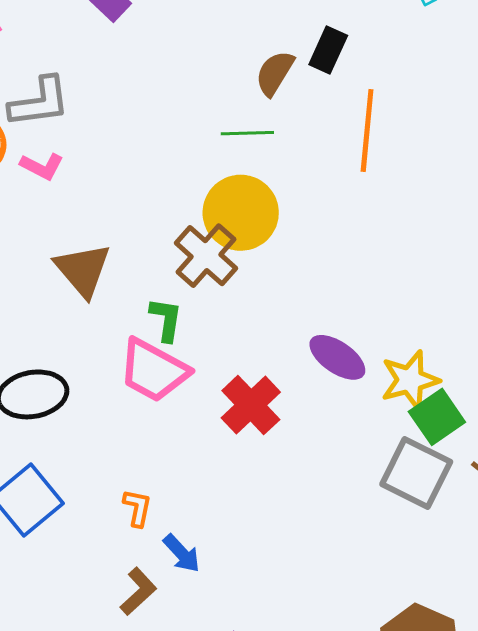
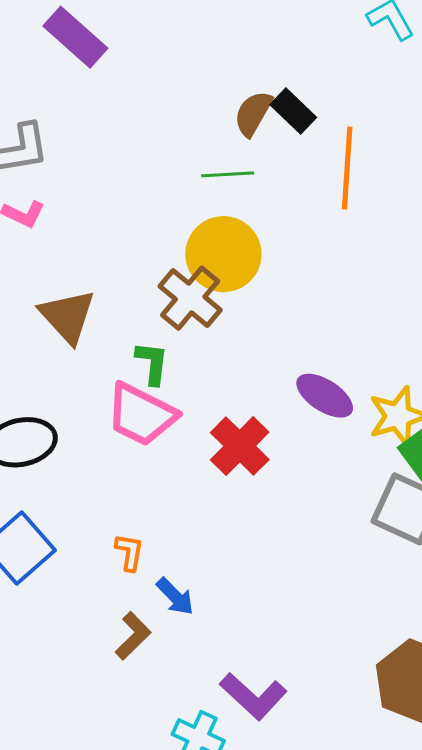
black rectangle: (328, 50) -> (293, 111), moved, turned -69

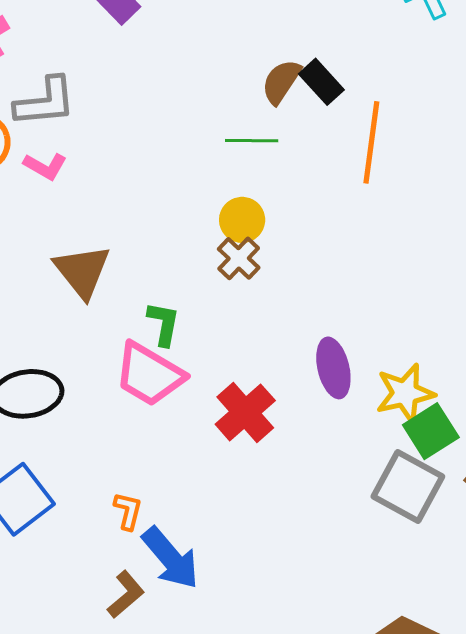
yellow circle: (223, 254) -> (242, 220), size x0.6
brown cross: (190, 298) -> (239, 258), moved, size x0.7
purple ellipse: (325, 396) -> (333, 368), turned 40
blue arrow: (175, 596) -> (171, 558), size x1.6

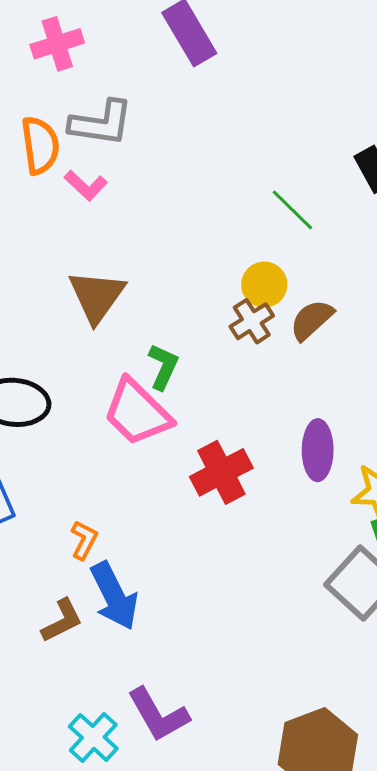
brown semicircle: (281, 82) -> (312, 320), moved
green line: (252, 141) -> (292, 210), turned 30

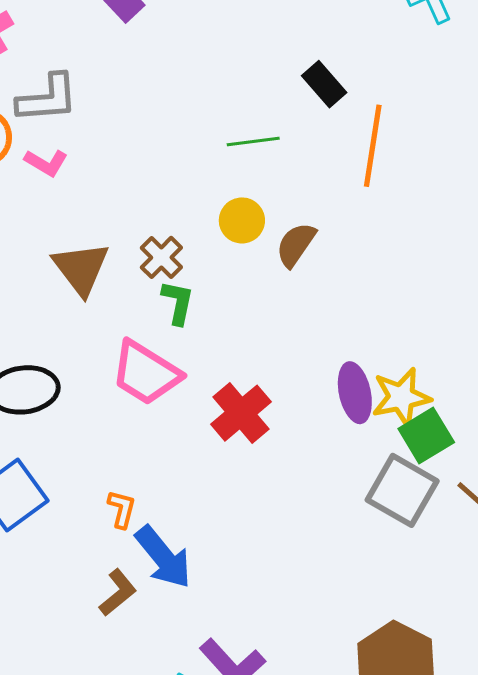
green line: (292, 210) -> (253, 141), turned -39
brown cross: (252, 321) -> (161, 257), moved
green L-shape: (163, 367) -> (178, 302), moved
purple ellipse: (318, 450) -> (355, 393), moved

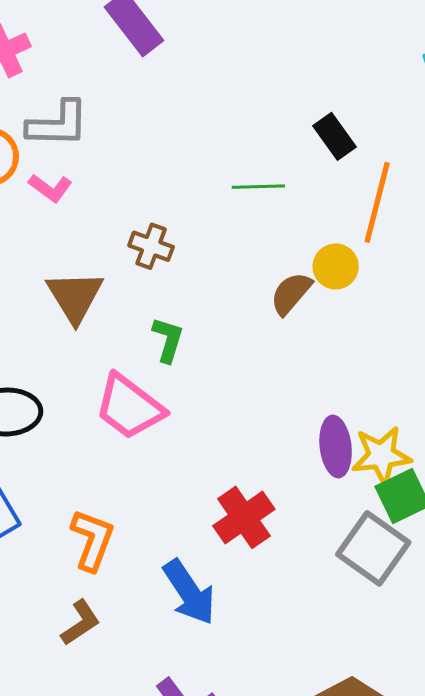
yellow circle: (242, 220) -> (336, 266), moved
brown cross: (161, 257) -> (151, 246), moved, turned -30
red cross: (241, 413) -> (244, 517), moved
orange L-shape: (122, 509) -> (92, 540), size x1.6
blue arrow: (163, 557) -> (189, 592), moved

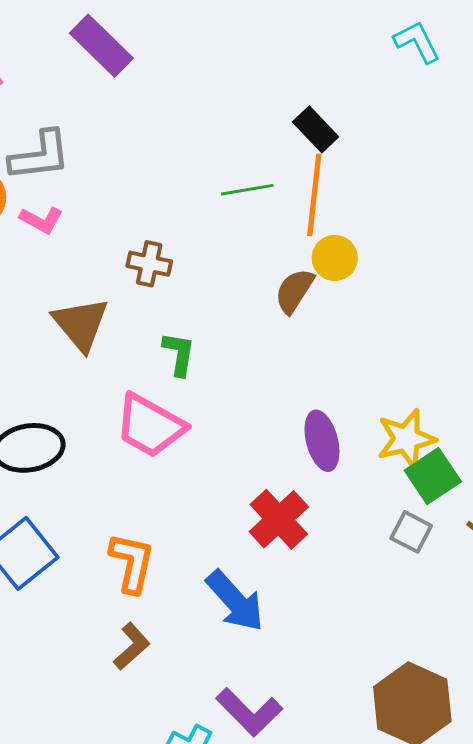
orange line: (377, 202) -> (314, 195), moved
purple ellipse: (336, 446) -> (322, 441), moved
gray square: (373, 548) -> (411, 532), size x0.6

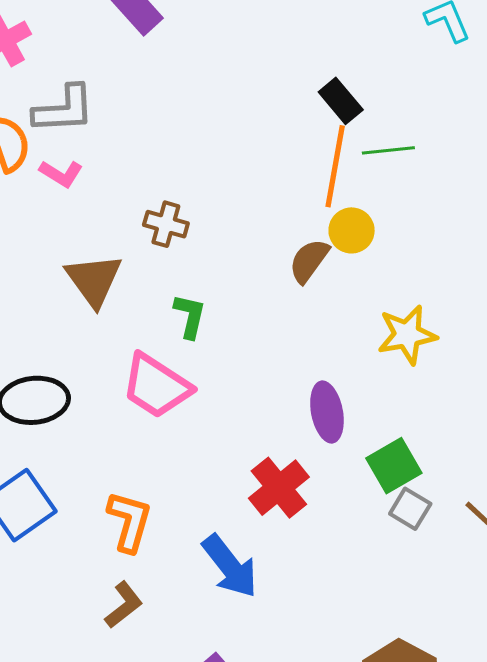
green line: (247, 190) -> (388, 150), moved
yellow star: (406, 439) -> (407, 335), moved
green square: (433, 476) -> (394, 466), moved

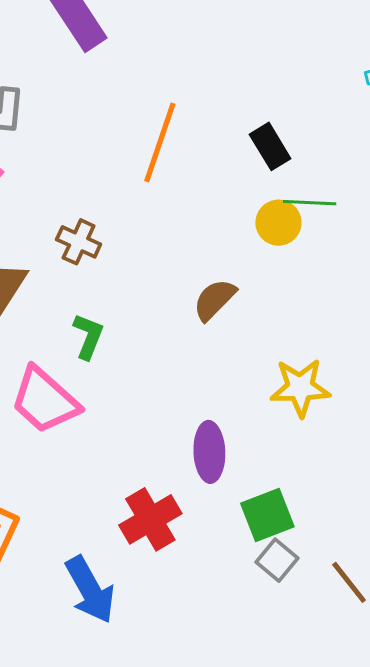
orange line: (335, 166) -> (160, 142), moved
yellow circle: (352, 230) -> (278, 223), moved

